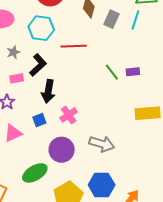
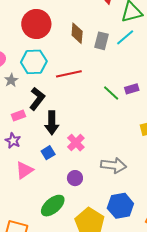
cyan line: (135, 20) -> (125, 37), turned 42
gray star: (13, 52) -> (11, 80), moved
purple circle: (62, 150) -> (75, 178), size x0.6

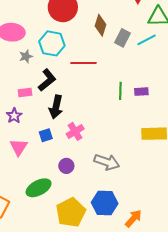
green line: (111, 93) -> (120, 91), turned 36
pink triangle: (24, 170) -> (19, 147), turned -36

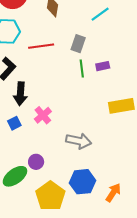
gray rectangle: (123, 38) -> (78, 44), moved
purple circle: (66, 166) -> (36, 162), moved

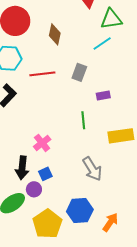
green line: (82, 68) -> (83, 120), moved
black arrow: (20, 94) -> (22, 168), moved
blue square: (14, 123) -> (45, 174), moved
gray arrow: (79, 141) -> (92, 169), moved, turned 45

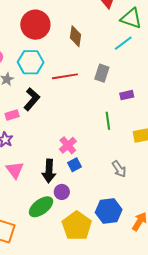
green triangle: (111, 19) -> (131, 18), turned 30
gray arrow: (92, 169) -> (119, 169), size x0.7
blue square: (45, 174) -> (75, 165), moved

